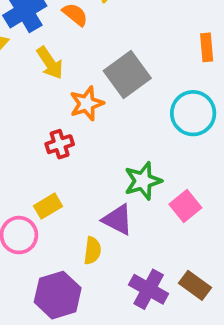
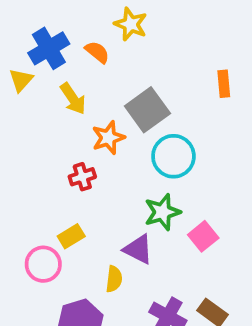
cyan circle: (193, 113) -> (173, 156), moved

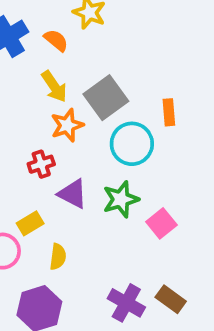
orange rectangle: (224, 84) -> (169, 112), moved
yellow arrow: (73, 99) -> (54, 86), moved
purple triangle: (138, 249) -> (73, 194), moved
yellow semicircle: (114, 279) -> (58, 257), moved

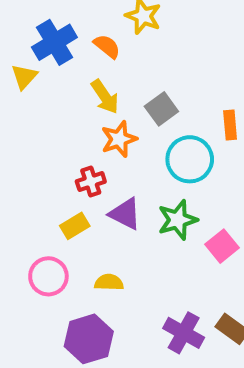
gray square: (106, 98) -> (161, 109), size x0.7
yellow rectangle: (30, 223) -> (75, 226), moved
yellow semicircle: (58, 257) -> (109, 282), turned -95

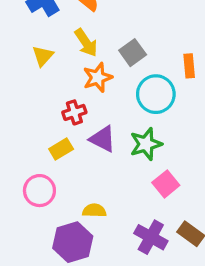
yellow triangle: (24, 77) -> (43, 56), moved
pink square: (222, 246) -> (166, 184), moved
yellow semicircle: (109, 282) -> (94, 211), moved

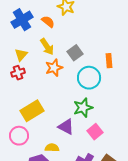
red cross: (74, 112) -> (18, 73), moved
purple triangle: (103, 139) -> (66, 127), moved
yellow rectangle: (61, 149) -> (32, 111), size x1.6

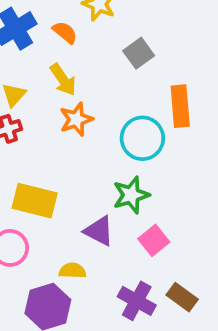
gray square: (75, 53) -> (139, 53), moved
orange rectangle: (109, 61) -> (180, 106), size x1.5
yellow rectangle: (32, 111) -> (35, 201), turned 45

